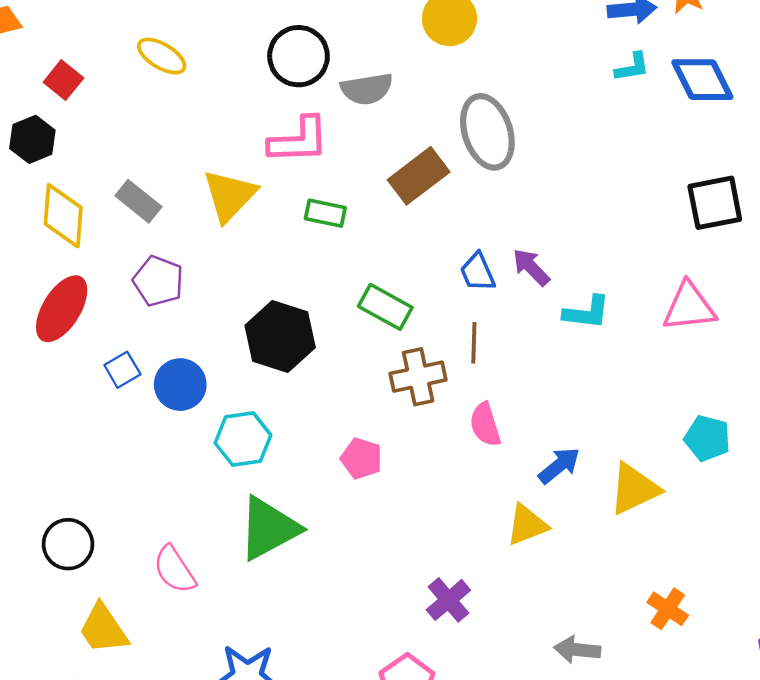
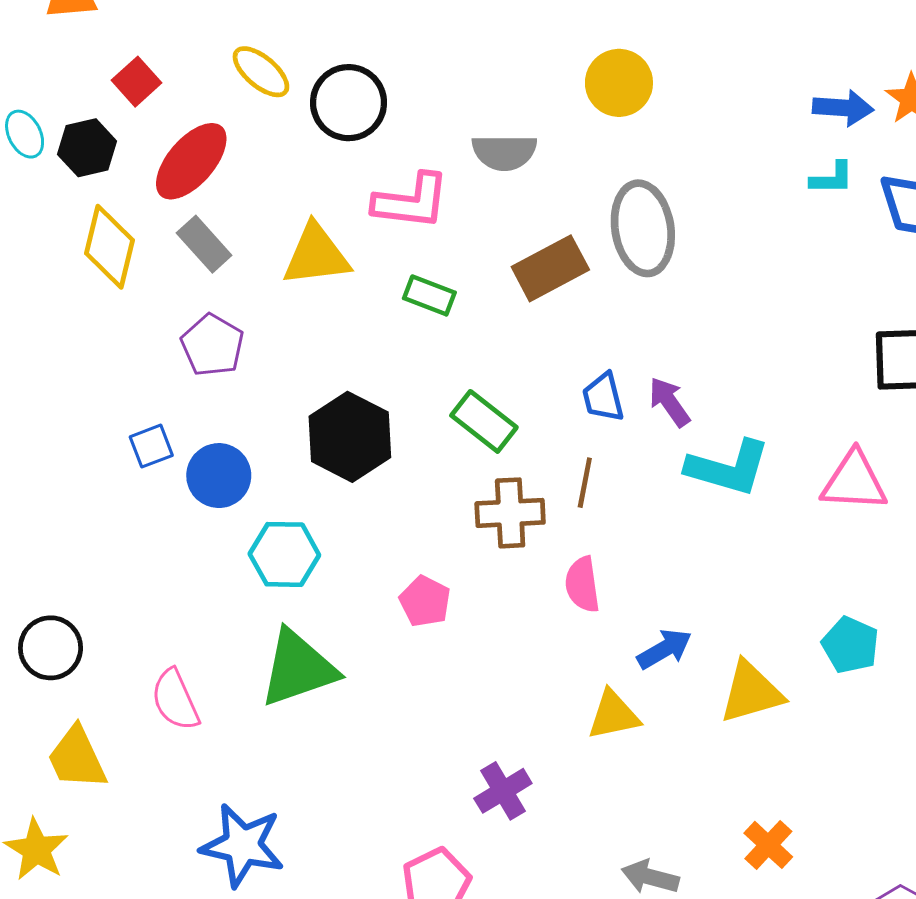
black circle: (298, 56) -> (348, 103), moved
yellow triangle: (230, 196) -> (316, 255), turned 30
red ellipse: (62, 309) -> (191, 161), moved
cyan L-shape: (587, 312) -> (728, 468), size x1.4

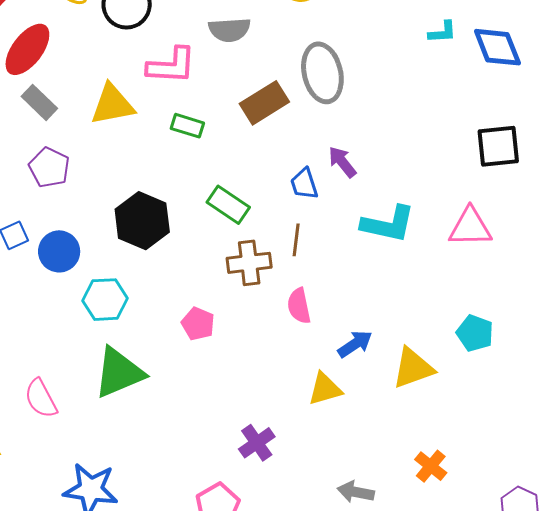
purple arrow: (669, 402) -> (342, 162), moved

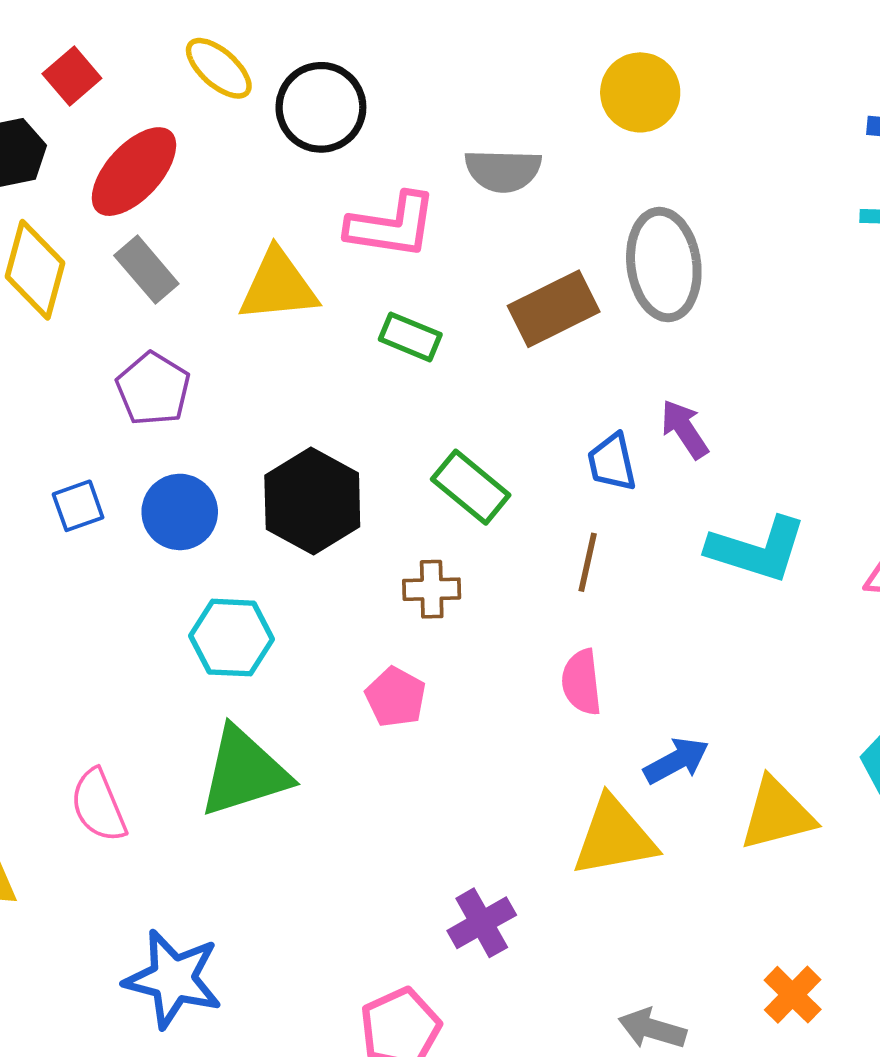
blue circle: (59, 251) -> (180, 512), moved
brown cross: (249, 263) -> (432, 589), moved, size x0.7
yellow triangle: (325, 389) -> (614, 837), size x1.4

